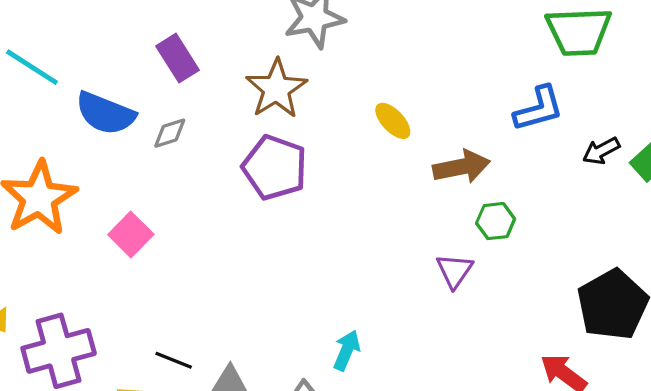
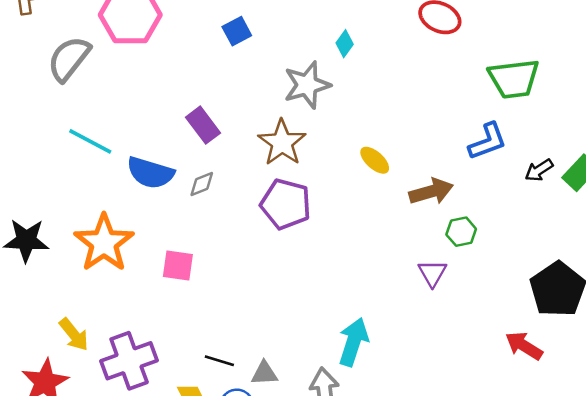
pink square: (131, 234) -> (178, 265), turned -32
cyan arrow: (347, 350) -> (353, 342), size x1.5

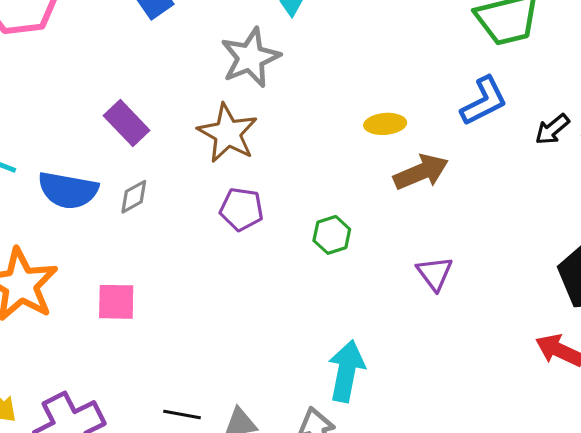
yellow ellipse: (375, 160) -> (385, 124), moved, turned -40
purple pentagon: (286, 204) -> (241, 209), size x0.7
green hexagon: (461, 232) -> (332, 235), moved

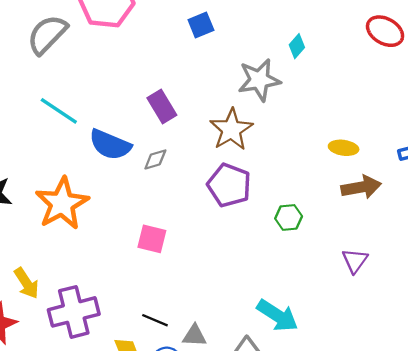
purple pentagon: (241, 209) -> (229, 185), size x1.4
pink square: (116, 302) -> (152, 239), moved
cyan arrow: (346, 371) -> (277, 316), turned 99

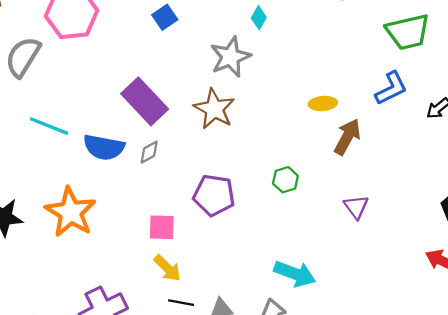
purple rectangle: (162, 107) -> (145, 101), size x1.5
purple pentagon: (229, 185) -> (214, 195), moved
brown arrow: (361, 187) -> (347, 137), turned -39
yellow arrow: (26, 283) -> (167, 268), moved

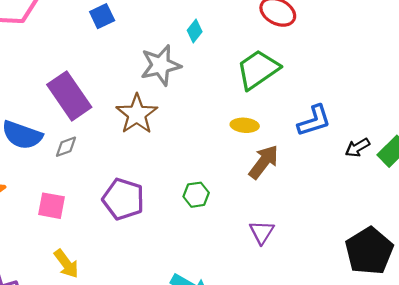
green trapezoid: (408, 32) -> (258, 70), moved, turned 150
pink square: (162, 227) -> (52, 206), moved

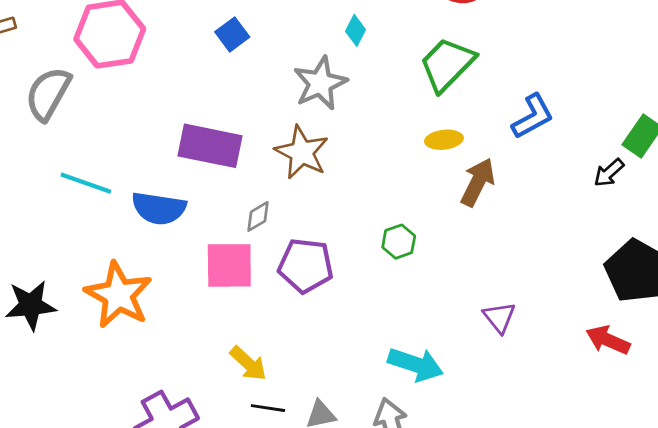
purple rectangle: (69, 96) -> (210, 146), turned -33
gray diamond: (66, 147) -> (258, 216), moved
black arrow: (357, 148) -> (609, 173), moved
pink square: (52, 206) -> (229, 265), moved, size x1.4
purple triangle: (262, 232) -> (499, 317), moved

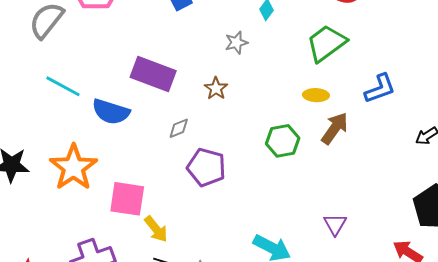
gray star: (320, 83) -> (236, 43), size x0.6
brown star: (302, 152) -> (216, 88), size x0.6
green hexagon: (399, 242) -> (283, 141), moved, size x1.4
pink square: (229, 265) -> (127, 199), moved

